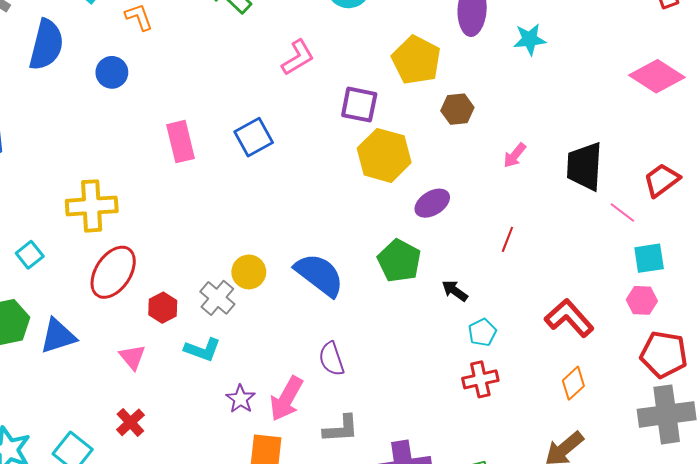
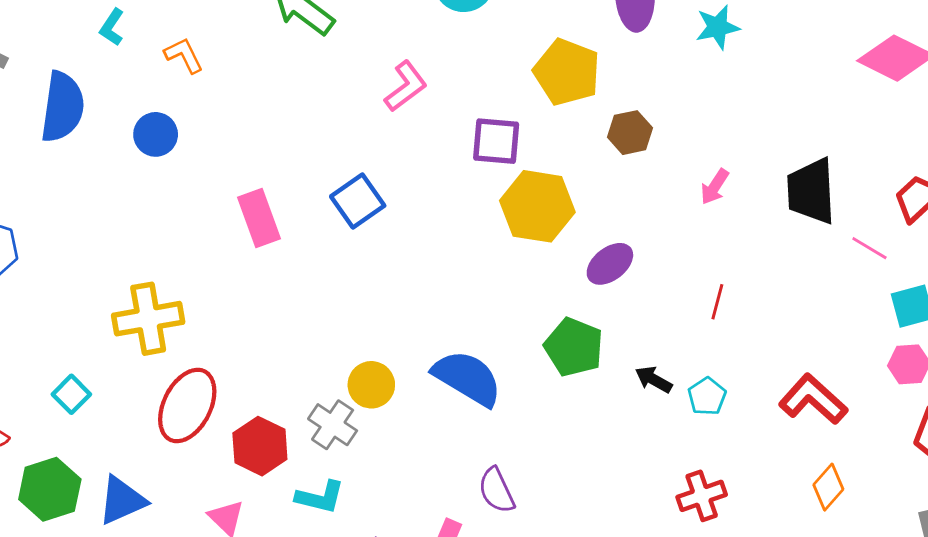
red hexagon: (163, 308) -> (260, 446), size x1.4
cyan pentagon: (482, 332) -> (707, 396), moved

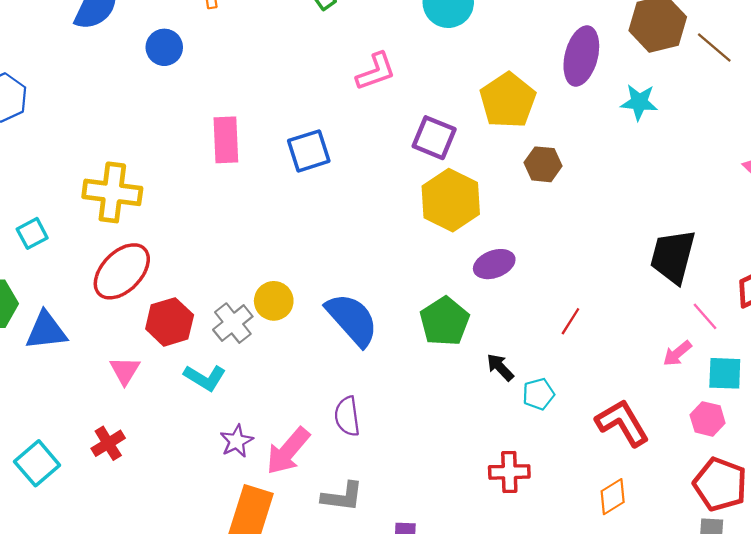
pink arrow: (715, 187) -> (677, 353), moved

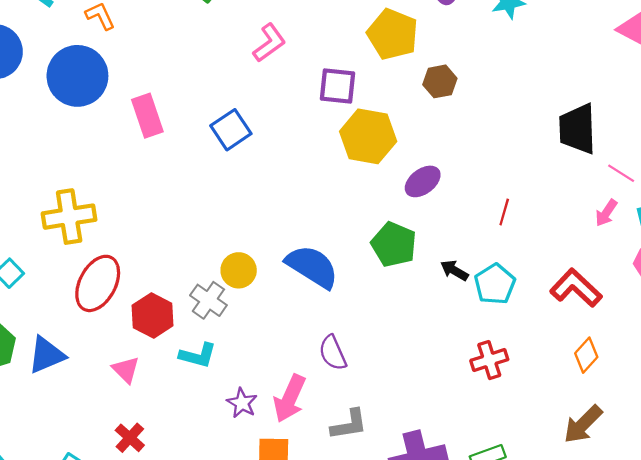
blue circle: (164, 47) -> (77, 76), size x1.8
pink rectangle: (226, 140) -> (147, 116), moved
cyan pentagon: (538, 394) -> (495, 284), size x1.4

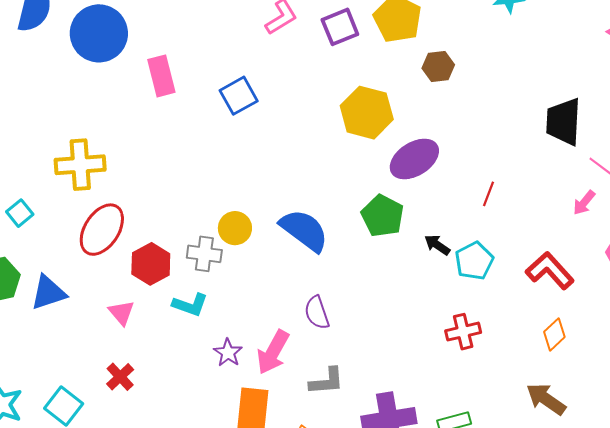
purple square: (337, 86) -> (340, 27), moved, turned -33
purple ellipse: (423, 181) -> (414, 159), size x1.4
gray cross: (208, 300) -> (204, 254), turned -32
brown arrow: (583, 424) -> (546, 399), turned 75

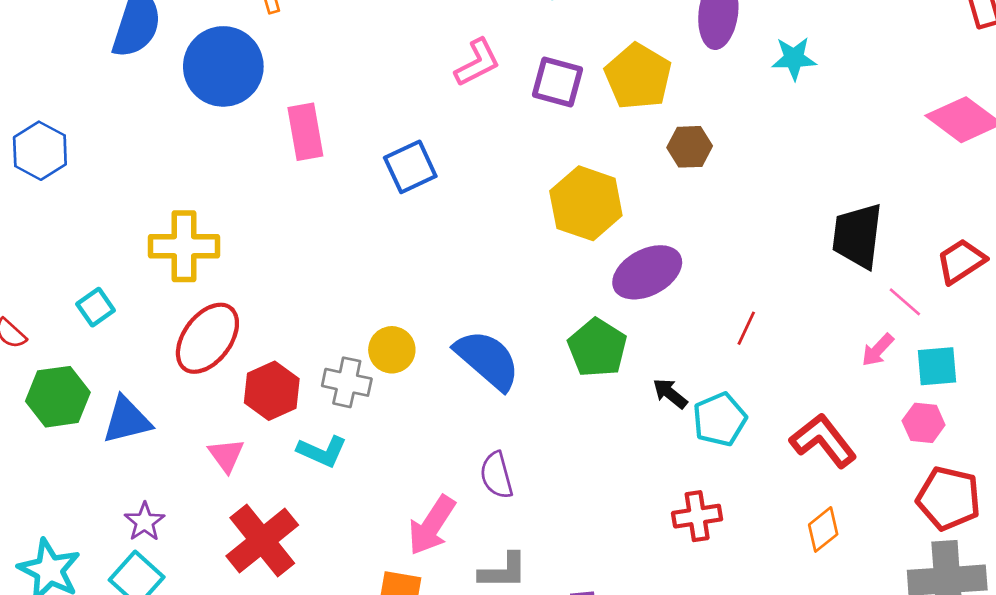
purple square: (340, 27) -> (558, 82), turned 33
purple star: (228, 353) -> (145, 522), moved
red cross: (120, 377) -> (262, 540), moved, size x1.8

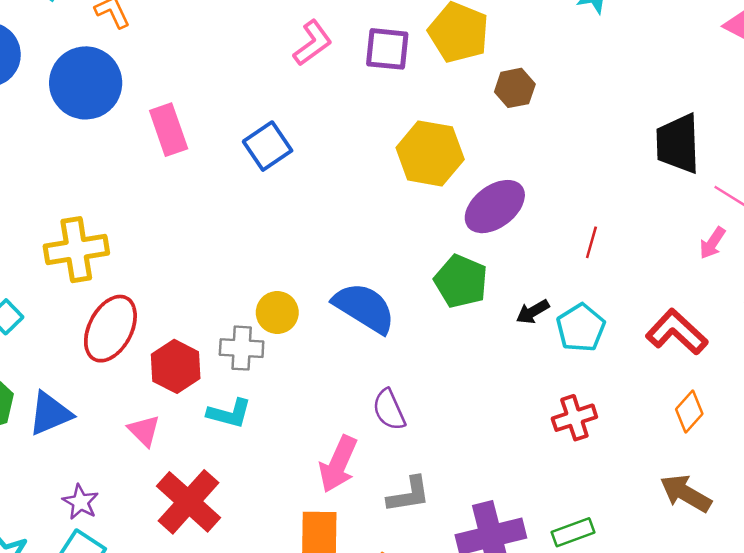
black arrow: (670, 394) -> (533, 312), turned -60

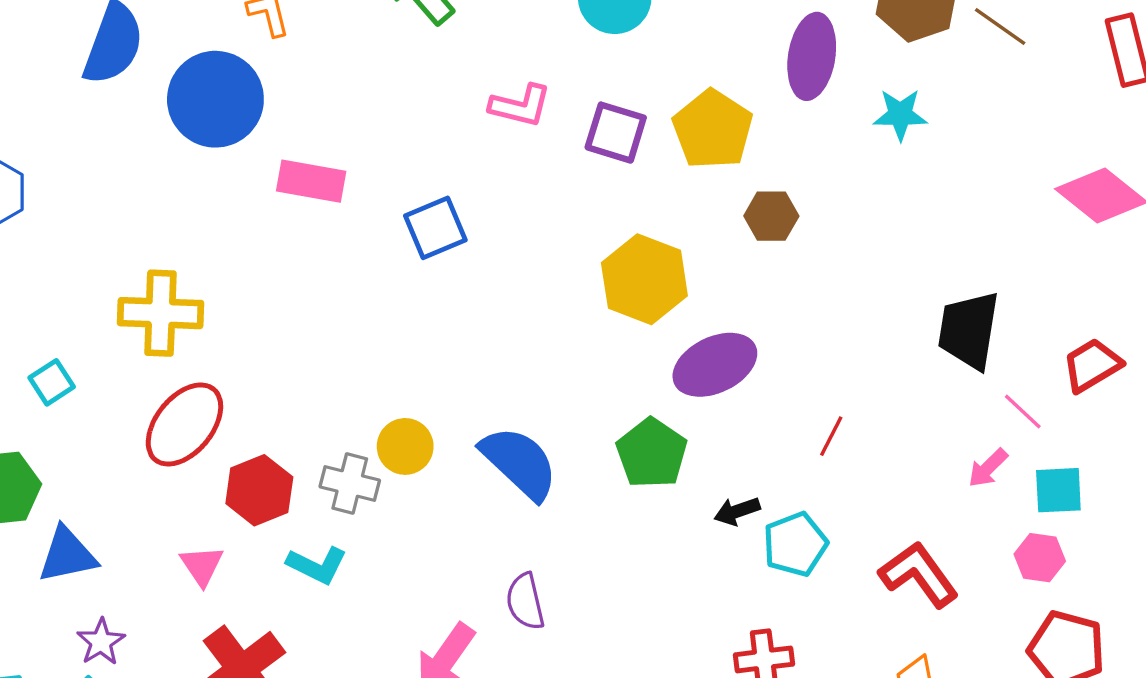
pink L-shape: (313, 43) -> (520, 106), turned 39
pink rectangle: (169, 130) -> (311, 181), turned -72
blue triangle: (50, 413) -> (67, 555), moved

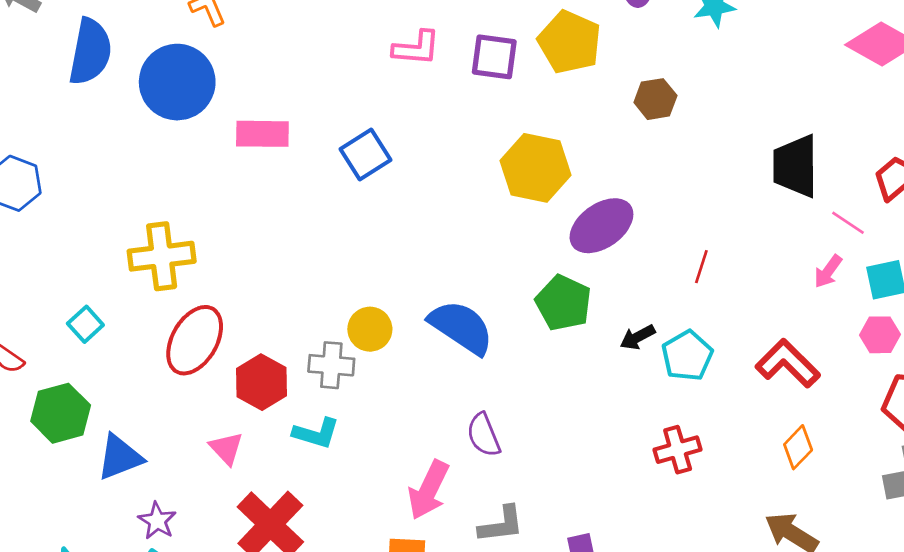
brown hexagon: (771, 216) -> (655, 99), moved

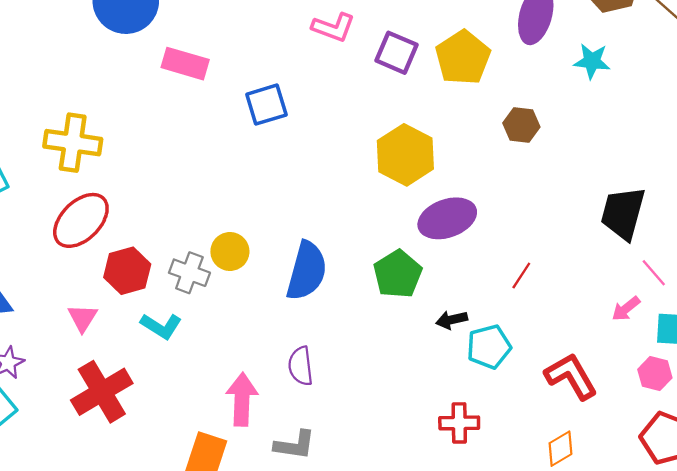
blue semicircle: (461, 327) -> (307, 271), turned 56
pink arrow: (429, 490) -> (242, 399), turned 141

